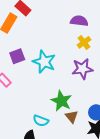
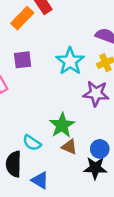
cyan star: (44, 62) -> (70, 61), moved
brown triangle: (72, 117) -> (69, 147), turned -40

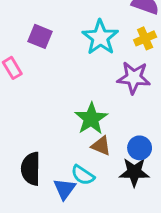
purple square: (23, 60) -> (40, 36), turned 30
cyan semicircle: (32, 143) -> (83, 175), moved
blue triangle: (40, 180) -> (65, 189), turned 36

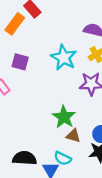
black semicircle: (31, 169) -> (25, 158), turned 100

